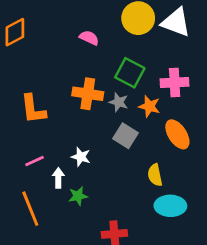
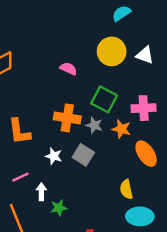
white triangle: (176, 22) -> (145, 55), size x0.7
gray square: (126, 136) -> (83, 155), moved
white star: (81, 157) -> (54, 156), moved

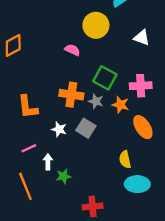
yellow circle: (112, 51) -> (96, 25), moved

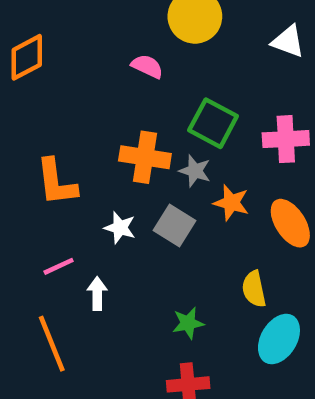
orange star: (121, 105) -> (231, 203), moved
green star: (63, 176) -> (188, 323), moved
cyan ellipse: (137, 184) -> (279, 339), turned -60

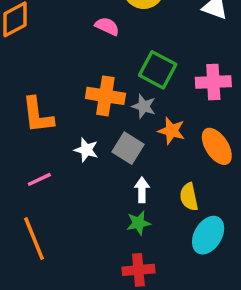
white arrow: (97, 294) -> (142, 190), moved

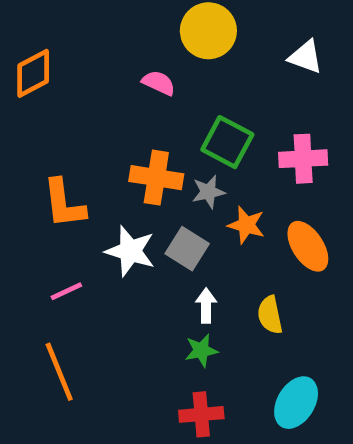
gray star: (144, 106) -> (208, 192), turned -30
white star: (86, 150) -> (130, 251), size x1.5
cyan ellipse: (208, 235) -> (296, 403), moved

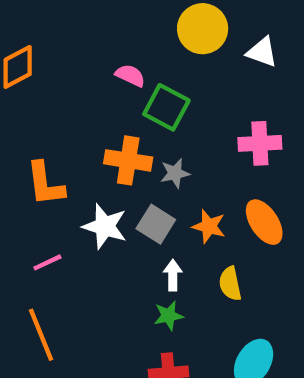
yellow circle: (208, 31) -> (203, 29), moved
green square: (227, 142) -> (166, 107), moved
orange star: (246, 225) -> (209, 226), moved

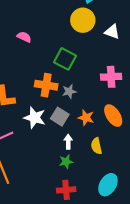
pink semicircle: (130, 75) -> (24, 37), moved

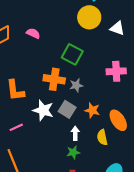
orange ellipse: (113, 116) -> (118, 120), moved

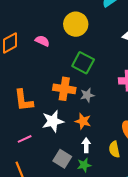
yellow circle: (89, 17) -> (76, 24), moved
gray square: (67, 109) -> (62, 159), moved
white star: (43, 110) -> (53, 121), turned -30
orange star: (92, 110) -> (83, 121), moved

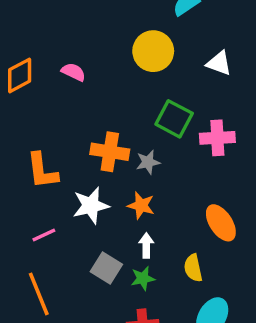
yellow circle: (76, 24) -> (153, 51), moved
green square: (83, 63) -> (174, 119), moved
yellow semicircle: (114, 149) -> (193, 268), moved

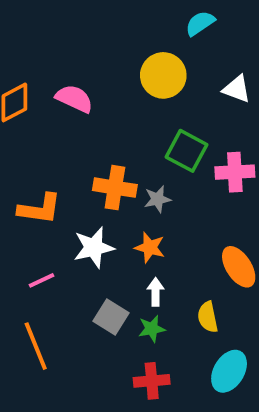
pink semicircle: (73, 72) -> (74, 99), size x1.4
orange L-shape: (42, 171) -> (40, 209), turned -75

